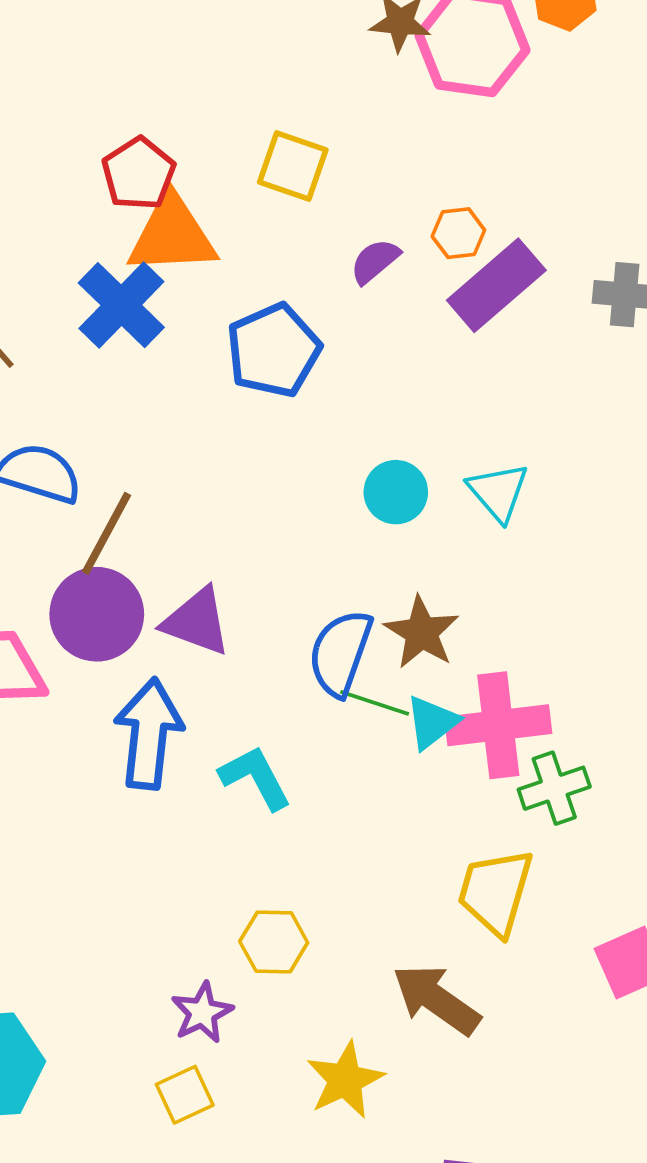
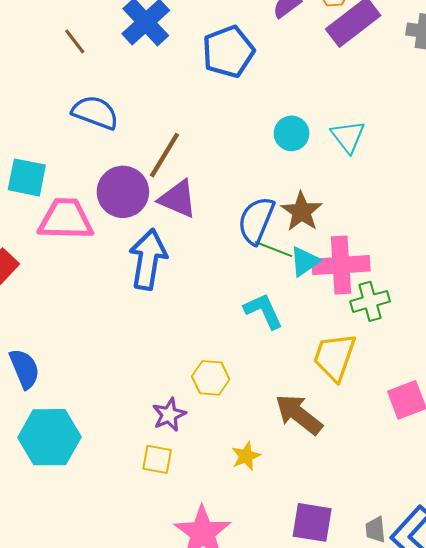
brown line: (106, 533) -> (164, 155), moved
cyan L-shape: (255, 778) -> (264, 311), moved
yellow star: (345, 1080) -> (246, 456), size x0.7
yellow square: (185, 1095) -> (157, 459), turned 32

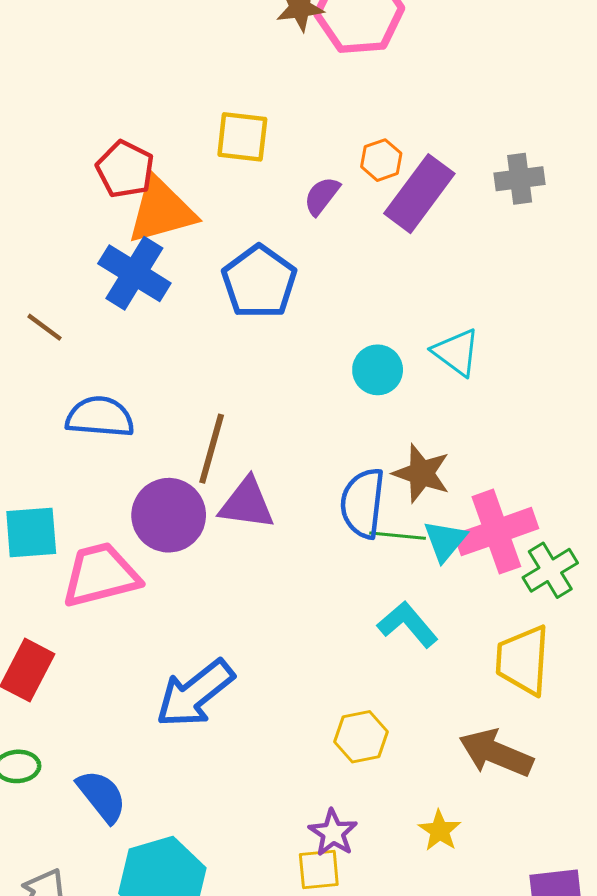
blue arrow: (148, 259) -> (195, 694), moved, turned -122
purple star: (169, 415) -> (333, 833), moved

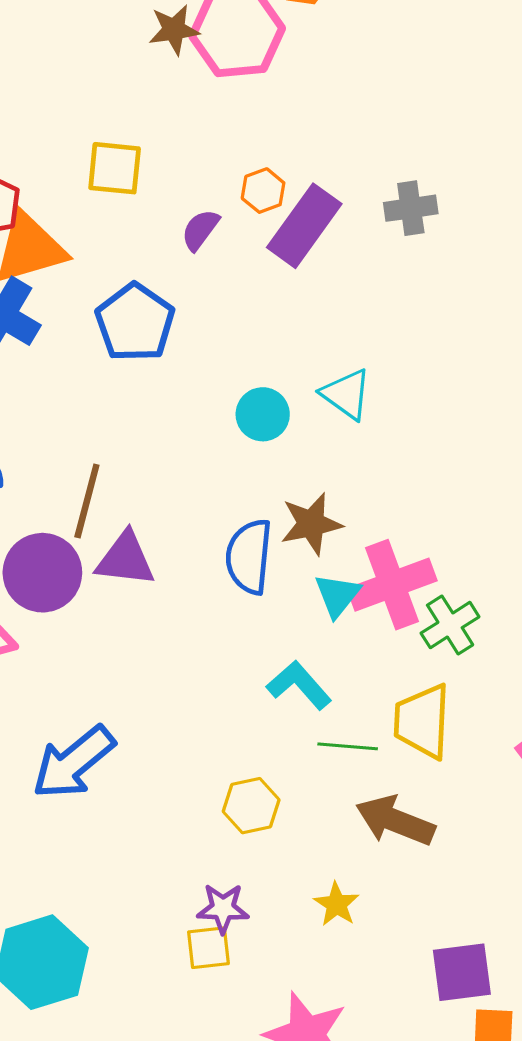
brown star: (421, 473) -> (311, 524), turned -30
green line: (398, 536) -> (348, 746), moved
purple star: (333, 833) -> (223, 908), turned -30

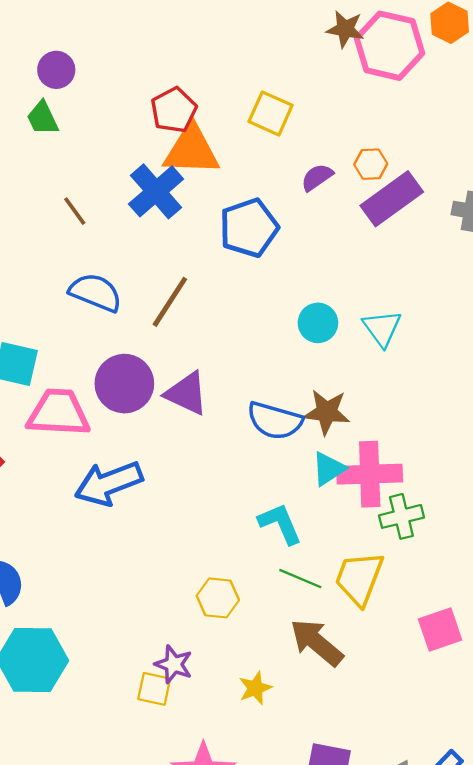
brown line: (87, 501) -> (170, 302), moved
blue semicircle: (249, 557) -> (275, 421), turned -98
blue arrow: (73, 762) -> (109, 483), moved

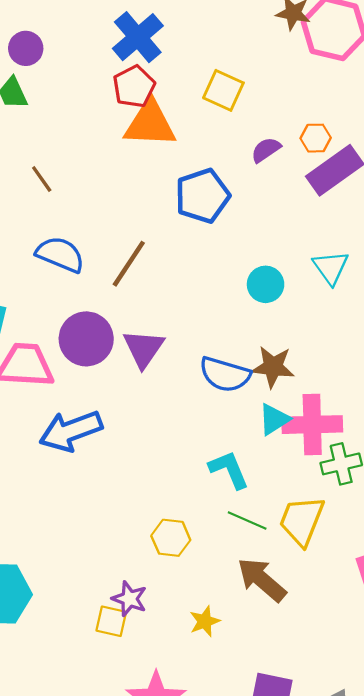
blue cross: (156, 191) -> (138, 37), moved
cyan triangle: (382, 328) -> (331, 267), moved
purple triangle: (187, 393) -> (144, 349), turned 39

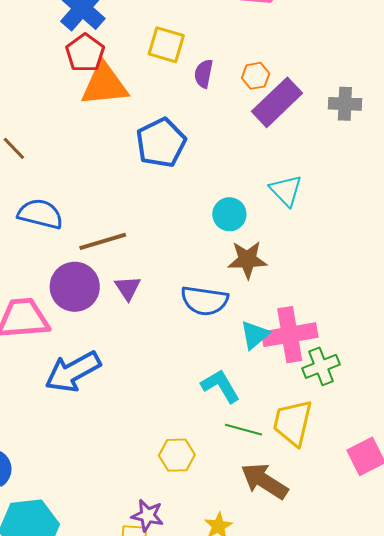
purple semicircle: (266, 150) -> (204, 74), moved, turned -36
brown line: (129, 264) -> (103, 241), moved, turned 48
purple triangle: (144, 349) -> (128, 288), size x0.7
brown star: (273, 367) -> (247, 260), moved

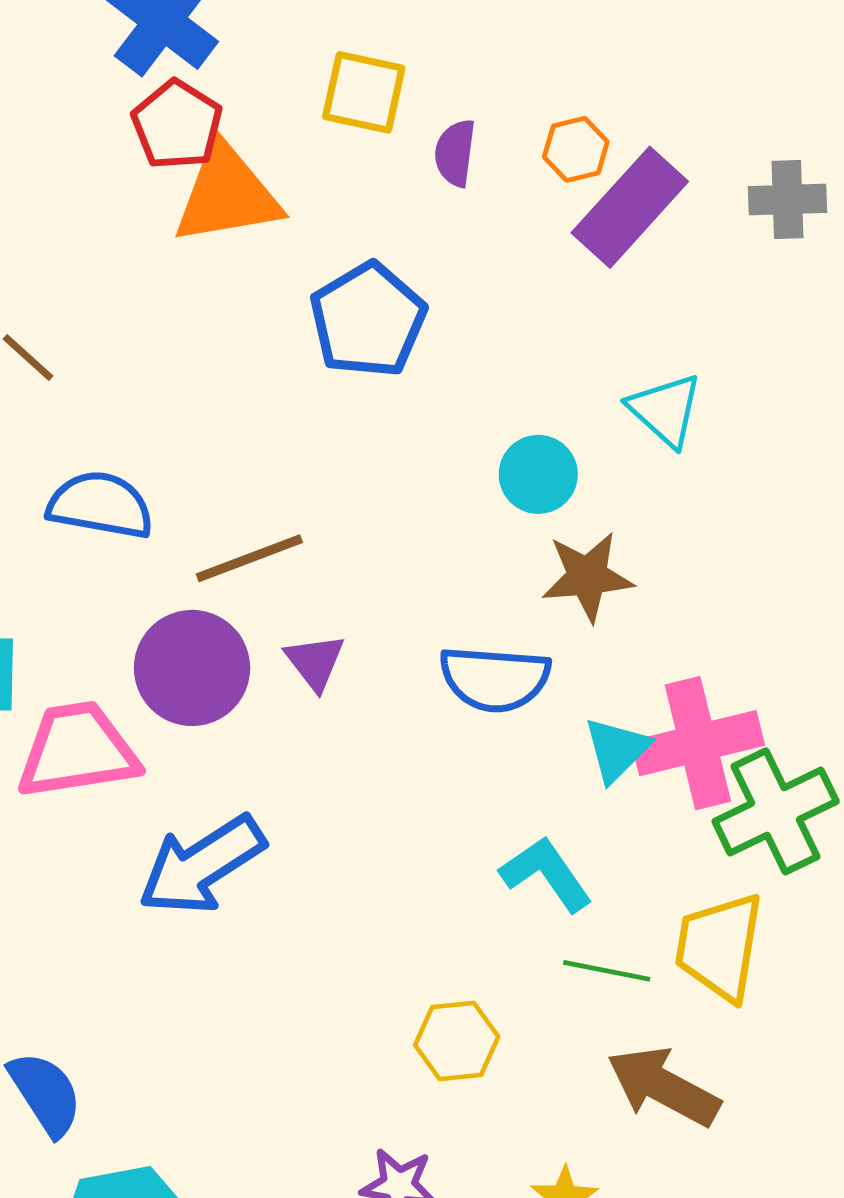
green cross: (321, 366) -> (776, 811), size x1.4

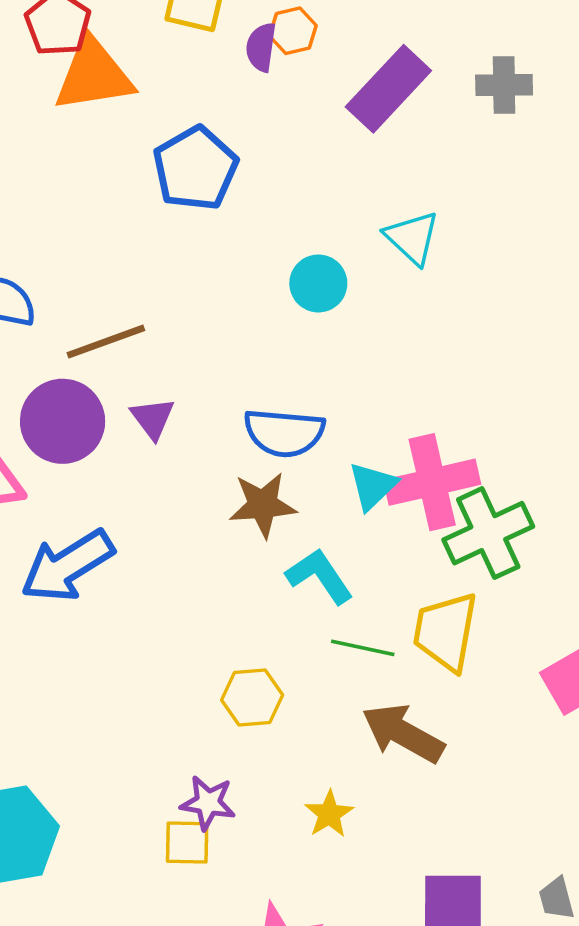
orange hexagon: (576, 149) -> (293, 31), moved
brown star: (587, 577) -> (263, 505), moved

